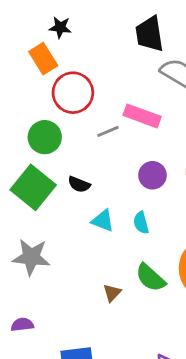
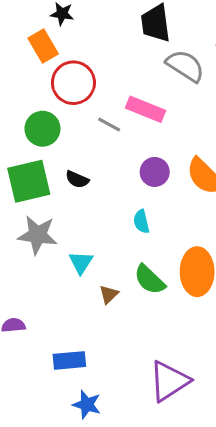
gray line: (108, 131) -> (109, 125), turned 50
green square: (33, 187) -> (29, 181), turned 36
cyan triangle: (103, 221) -> (81, 263), moved, turned 40
gray star: (31, 257) -> (38, 235), moved

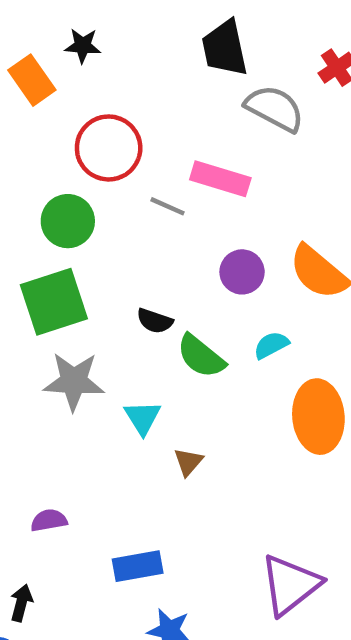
orange rectangle: (43, 46) -> (32, 80), moved
black semicircle: (77, 179) -> (155, 321), moved
cyan semicircle: (141, 222) -> (271, 345), moved, turned 80
green semicircle: (150, 280) -> (201, 356), moved

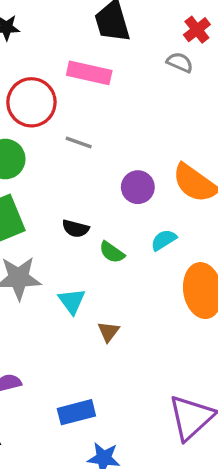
gray semicircle: (275, 108) -> (180, 62), moved, size x0.6
pink rectangle: (220, 179) -> (89, 73), moved
green semicircle: (201, 356) -> (112, 252), size x0.7

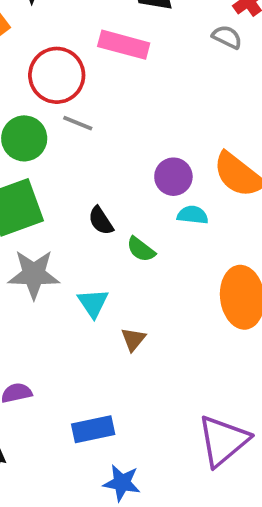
gray line: (79, 142) -> (78, 123), moved
black semicircle: (76, 229) -> (101, 221), turned 40
cyan semicircle: (164, 240) -> (193, 215), moved, turned 36

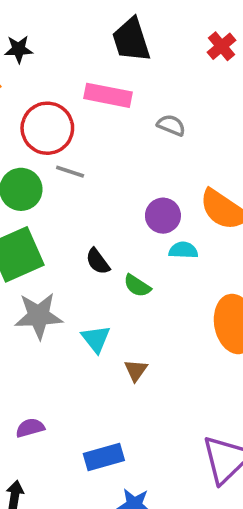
gray semicircle: (227, 37) -> (171, 125), moved

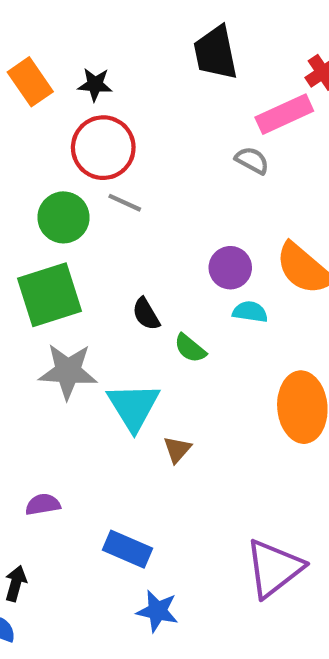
black star: (19, 49) -> (95, 85), moved
pink rectangle: (108, 95) -> (284, 114), moved, turned -42
cyan triangle: (96, 339) -> (134, 407), size x1.5
blue rectangle: (104, 457) -> (128, 549), turned 33

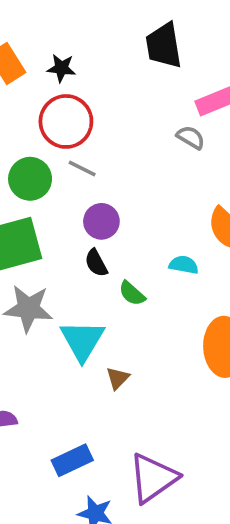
purple circle: (230, 268) -> (101, 221), moved
blue rectangle: (128, 549) -> (72, 460), turned -51
purple triangle: (274, 568) -> (153, 478), moved

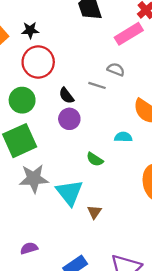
gray semicircle: (191, 137) -> (116, 69), moved
gray line: (82, 169) -> (97, 85), moved
black semicircle: (96, 263) -> (66, 96), moved

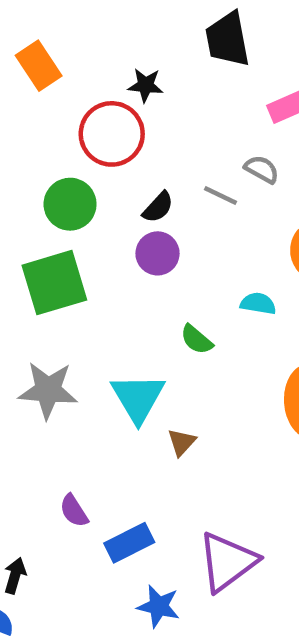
black star: (30, 30) -> (145, 85), moved
black semicircle: (66, 96) -> (158, 207), turned -108
gray star: (34, 179) -> (48, 390), moved
purple semicircle: (29, 248) -> (74, 511), moved, turned -114

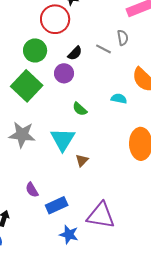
gray semicircle: (262, 169) -> (123, 38), turned 49
purple circle: (158, 253) -> (64, 73), moved
green square: (54, 283) -> (27, 86), turned -32
green semicircle: (196, 340) -> (80, 109), moved
purple triangle: (227, 562) -> (101, 215), turned 44

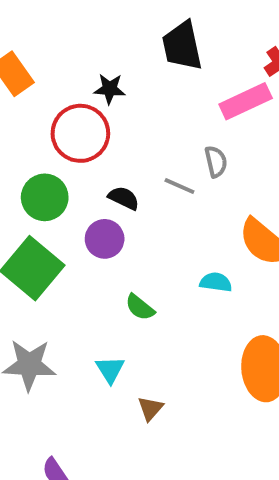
black semicircle: (75, 53) -> (124, 198), turned -105
cyan triangle: (63, 140) -> (110, 370), size x0.6

